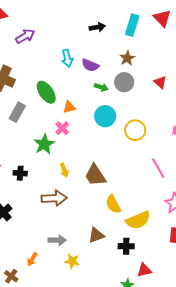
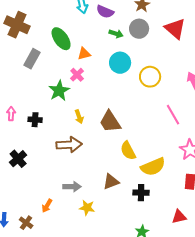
red triangle: (160, 82) -> (175, 29), size x1.6
red triangle: (144, 270) -> (179, 217), moved

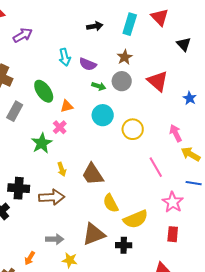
black cross: (35, 120) -> (19, 188), moved, size x1.5
brown triangle: (111, 182) -> (94, 234), size x1.4

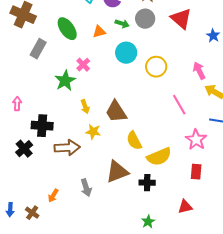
orange triangle: (67, 106) -> (99, 32), moved
brown arrow: (52, 197) -> (67, 148), moved
gray arrow: (55, 239) -> (86, 188), moved, turned 72
yellow star: (70, 260) -> (93, 132), moved

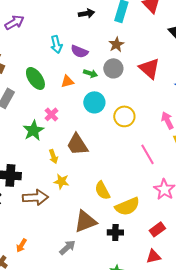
brown trapezoid: (116, 112) -> (77, 144), moved
red rectangle: (196, 172) -> (157, 229), moved, turned 49
gray arrow: (86, 188) -> (67, 247), moved, turned -114

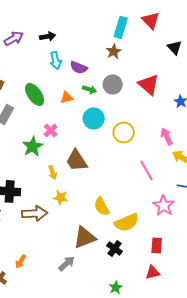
black arrow: (86, 13) -> (48, 36), moved
brown star: (116, 44) -> (114, 51), moved
red rectangle: (157, 229) -> (157, 245), turned -49
black cross: (115, 232) -> (115, 248), turned 35

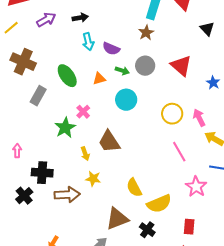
yellow circle: (124, 132) -> (172, 114), moved

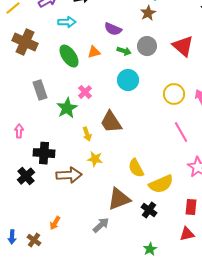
cyan arrow: (88, 42) -> (67, 22), moved, turned -78
orange triangle: (99, 79) -> (94, 52), moved
gray rectangle: (38, 96) -> (40, 90), moved, turned -48

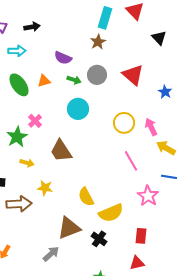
yellow arrow: (87, 134) -> (27, 163), moved, turned -56

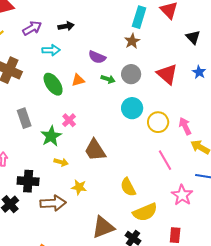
blue star: (165, 92) -> (199, 72), moved
cyan circle: (78, 109) -> (132, 108), moved
yellow semicircle: (86, 197) -> (128, 187), moved

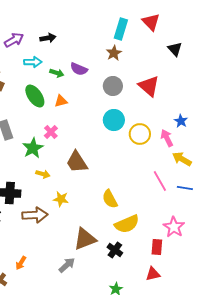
blue star: (199, 72) -> (181, 121), moved
green arrow: (108, 79) -> (57, 73), moved
orange triangle: (78, 80) -> (61, 101), moved
pink line: (165, 160) -> (160, 181), moved
pink star: (182, 195) -> (174, 227), moved

